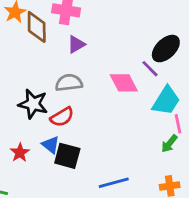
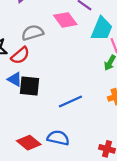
gray semicircle: (69, 83) -> (33, 33), moved

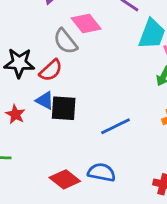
pink diamond: (65, 20) -> (86, 23), moved
gray semicircle: (33, 33) -> (65, 41), turned -110

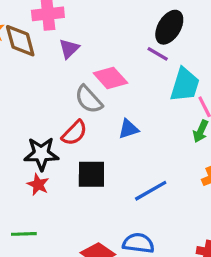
black star: (19, 63) -> (41, 154), moved
blue triangle: (45, 100) -> (128, 129), moved, turned -42

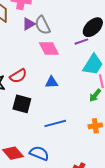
purple line: (158, 54) -> (81, 42), turned -64
gray semicircle: (89, 99) -> (43, 25), moved

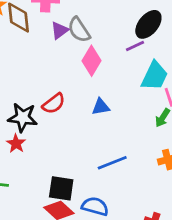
pink diamond: (49, 48) -> (91, 61), turned 65
black square: (22, 104) -> (61, 188), moved

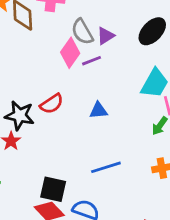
purple triangle: (60, 30) -> (106, 36), moved
purple line: (135, 46) -> (92, 61), moved
pink diamond: (91, 61) -> (70, 53), moved

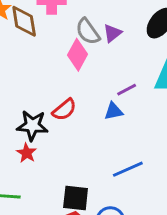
purple line: (92, 61) -> (127, 90), moved

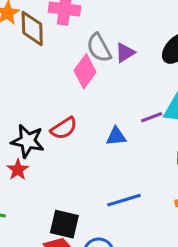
purple line: (127, 90) -> (152, 117), moved

